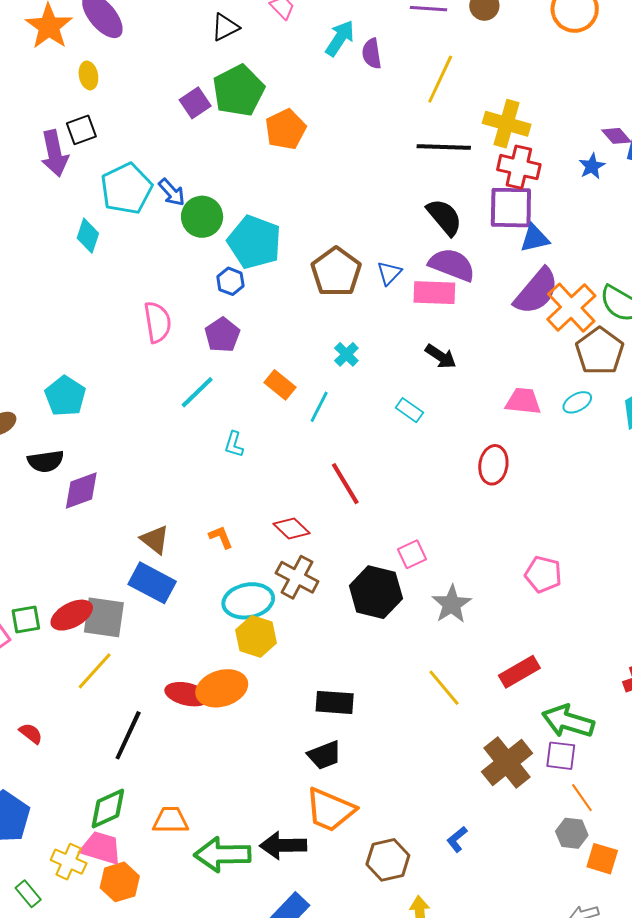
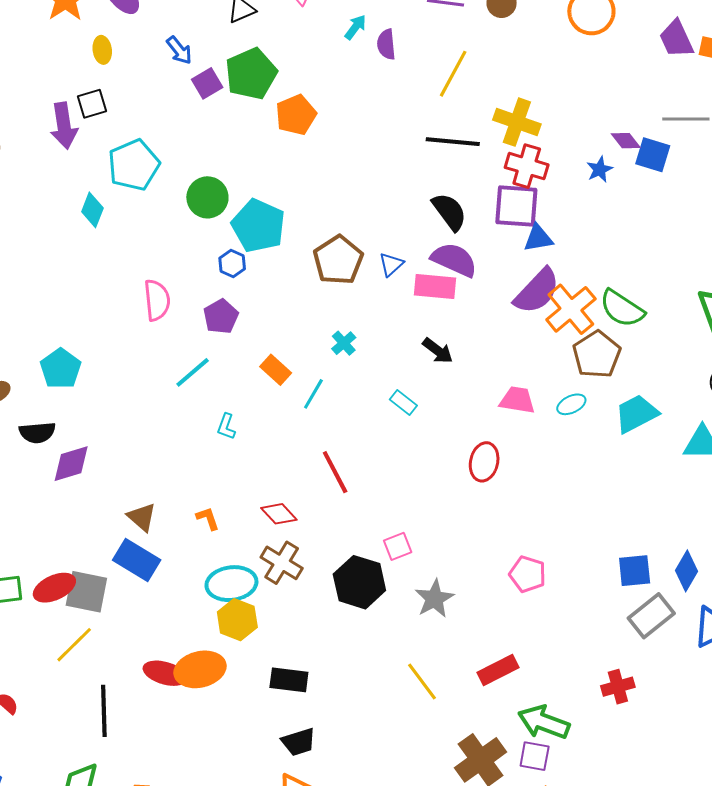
cyan arrow: (340, 38) -> (355, 27), size x0.7
blue arrow: (172, 192) -> (179, 50), moved
black rectangle: (335, 702) -> (289, 680), moved
black line: (128, 735) -> (104, 711), turned -30

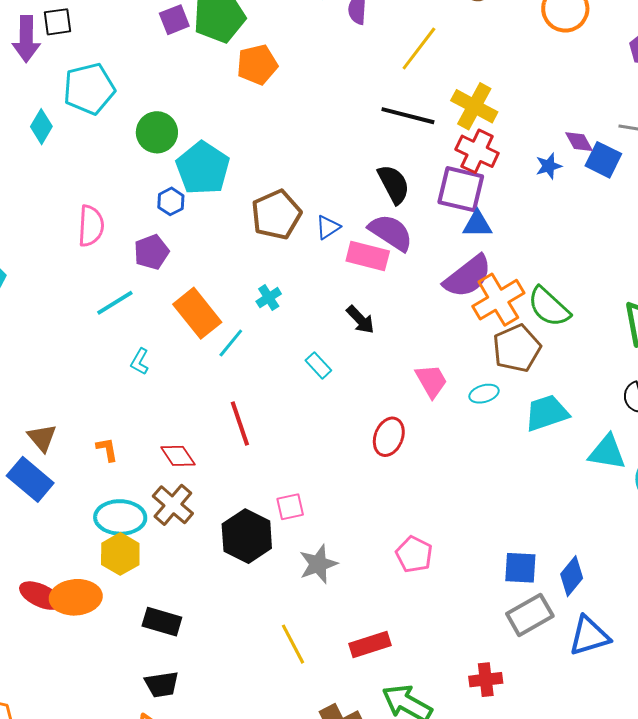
orange rectangle: (276, 370) -> (197, 313), size x1.6
pink trapezoid: (517, 400) -> (431, 381), turned 42

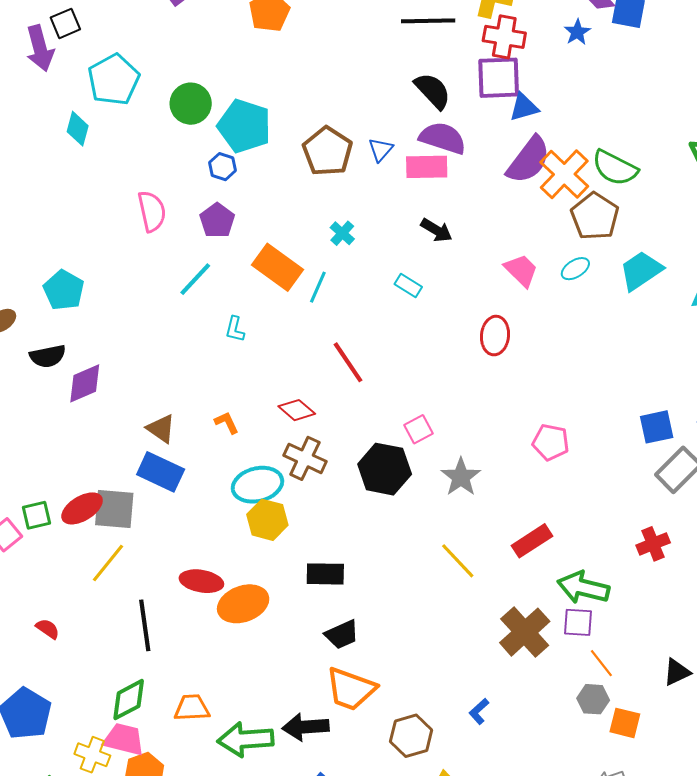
orange ellipse: (76, 597) -> (243, 604), moved

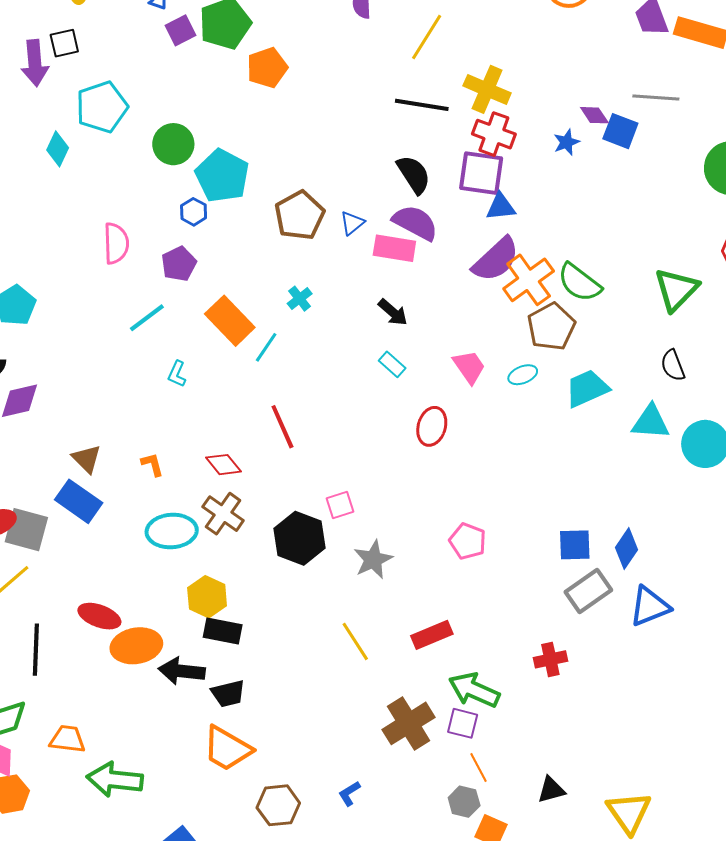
cyan rectangle: (408, 285) -> (392, 364), moved
yellow hexagon: (267, 520) -> (207, 597), moved
black arrow: (306, 727) -> (182, 671), moved

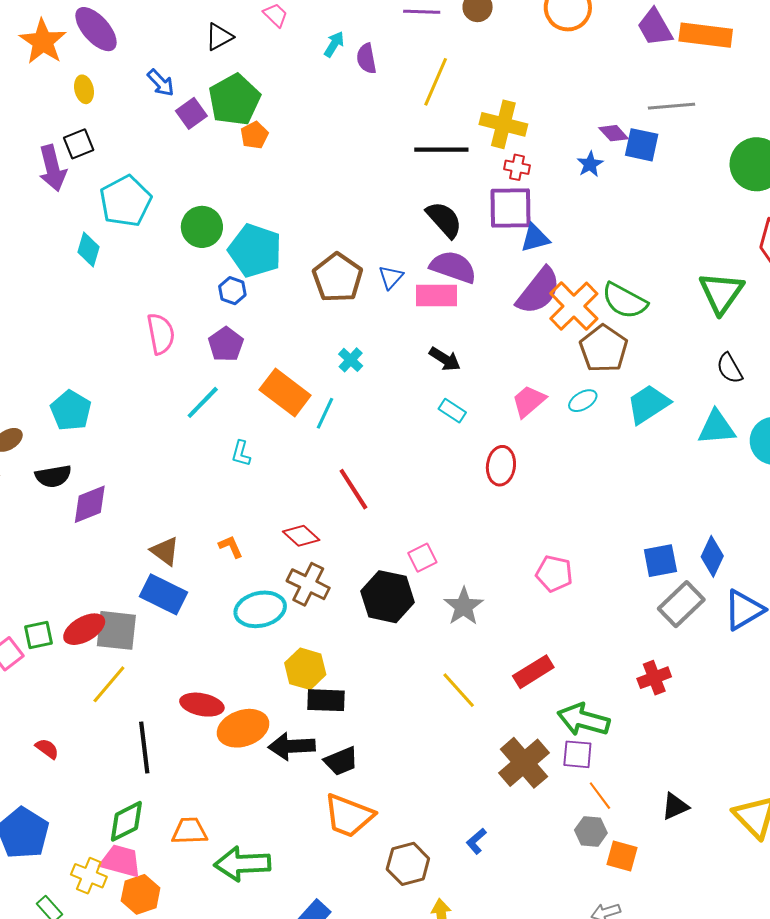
orange pentagon: (267, 68) -> (254, 135), moved, size x0.7
red cross: (494, 134) -> (517, 167), size x0.6
pink trapezoid: (469, 367) -> (529, 401), turned -87

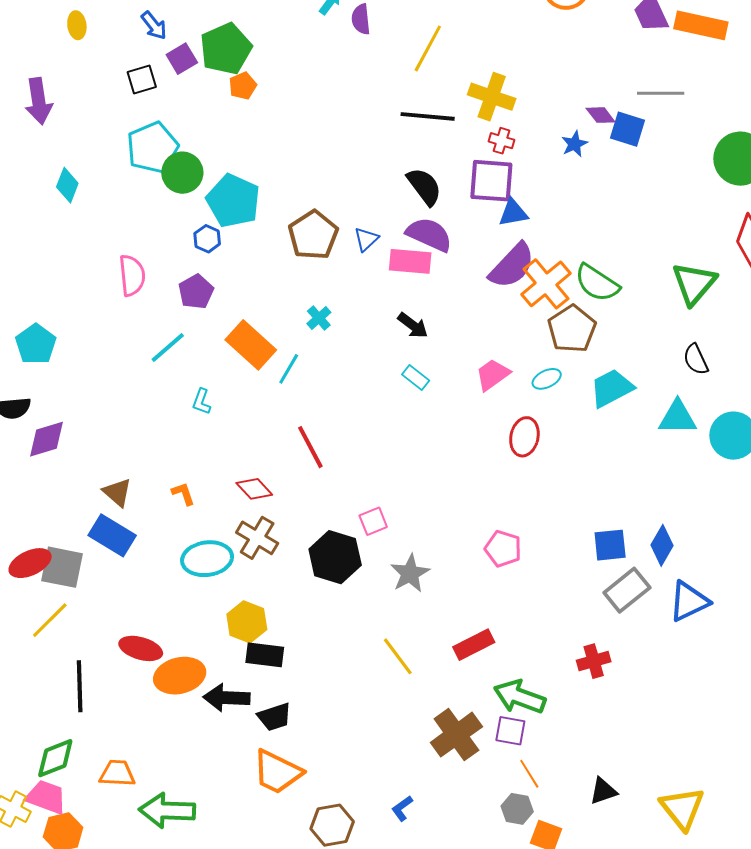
black square: (79, 144) -> (142, 79), moved
cyan pentagon: (126, 201) -> (152, 147), moved
red ellipse: (501, 466) -> (524, 437), moved

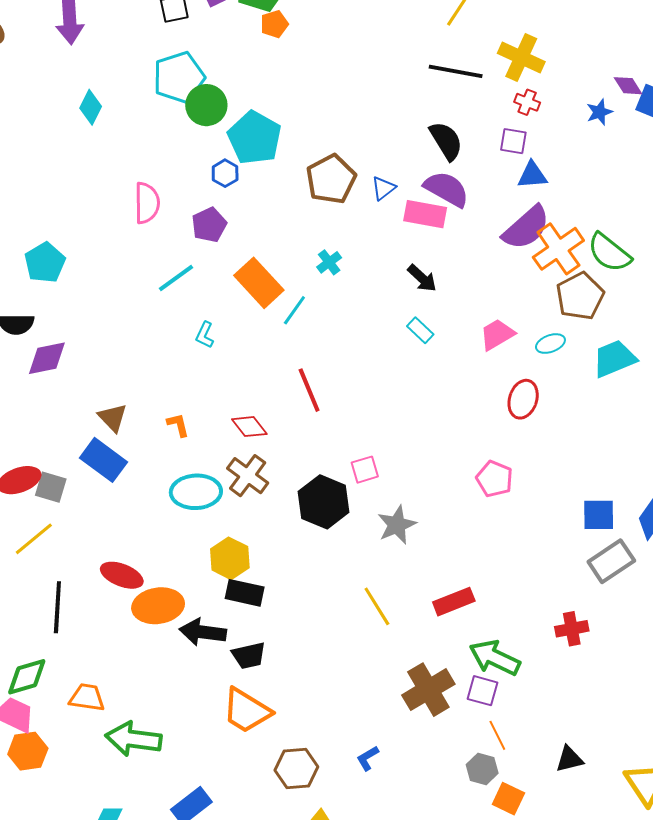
purple square: (491, 181) -> (513, 141), size x0.6
pink pentagon: (503, 549) -> (494, 479), moved
gray square: (62, 567) -> (51, 487), size x0.7

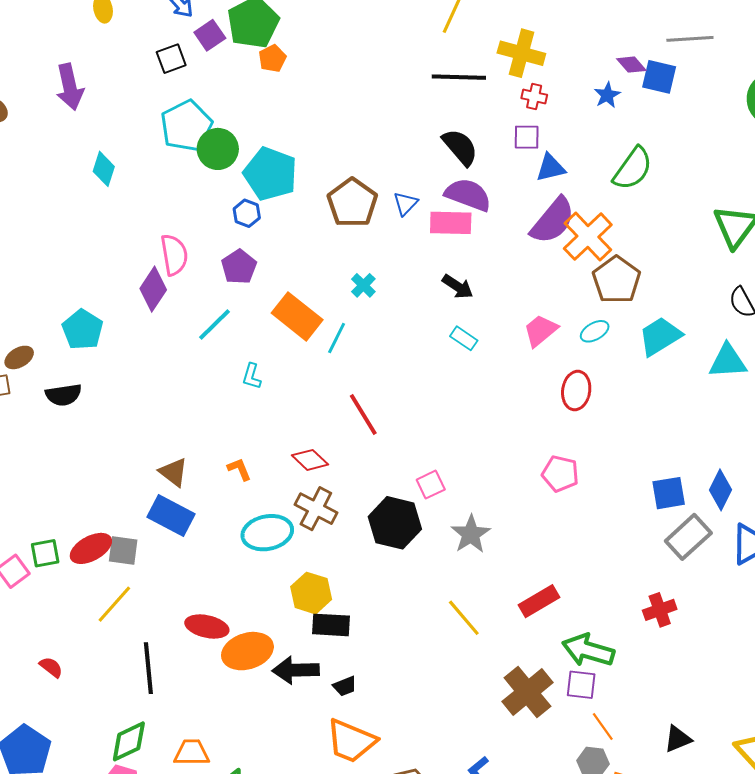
green semicircle: (609, 253) -> (633, 169), moved, turned -84
purple diamond: (47, 358) -> (153, 289), moved, turned -36
black trapezoid: (249, 656) -> (345, 686), size x0.7

